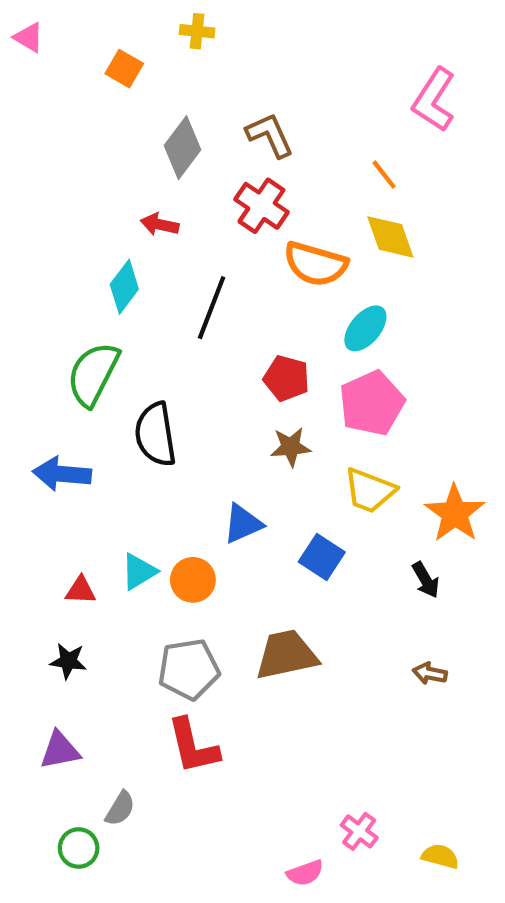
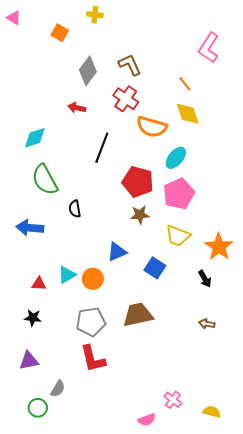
cyan diamond: (124, 287) -> (35, 138), moved, turned 35
green semicircle: (93, 374) -> (45, 180), turned -56
red pentagon: (286, 378) -> (138, 182), size x1.4
black semicircle: (155, 434) -> (75, 209), size x0.6

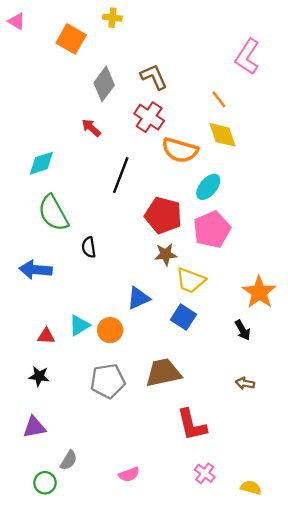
orange square: (60, 33) -> (71, 39), size x1.4
red arrow: (77, 108) -> (91, 128), turned 30
yellow trapezoid: (178, 236) -> (191, 280), moved
red L-shape: (93, 359) -> (192, 425), moved
pink semicircle: (147, 420) -> (129, 474), moved

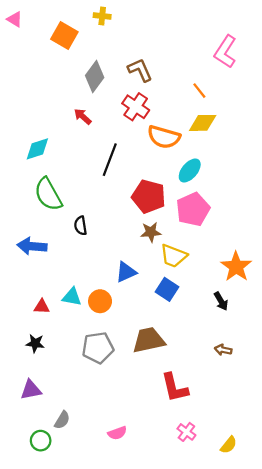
yellow diamond: (222, 135) -> (203, 123), turned -72
cyan triangle: (79, 325) -> (72, 297), turned 42
yellow semicircle: (251, 487) -> (229, 445), turned 114

